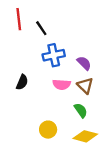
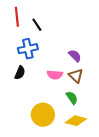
blue cross: (54, 55) -> (28, 49), moved
yellow circle: (48, 130) -> (43, 115), size x1.5

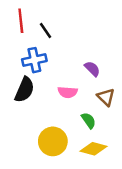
black semicircle: (20, 73) -> (24, 90), size x1.5
brown triangle: (76, 76) -> (106, 97), moved

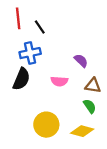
brown triangle: (106, 97) -> (93, 86), turned -35
green semicircle: (89, 120) -> (90, 106), moved

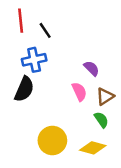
pink semicircle: (59, 81) -> (79, 92), moved, turned -119
brown triangle: (93, 86) -> (105, 96), turned -42

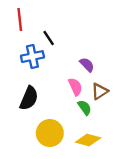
black line: (45, 30) -> (49, 38), moved
black semicircle: (24, 89) -> (29, 98), moved
green semicircle: (101, 120) -> (85, 108), moved

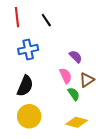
black line: (49, 38) -> (46, 20), moved
yellow circle: (50, 133) -> (29, 116), moved

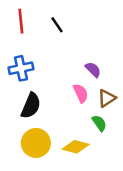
blue cross: (28, 49) -> (21, 68), moved
green semicircle: (74, 94) -> (99, 123), moved
yellow diamond: (77, 122) -> (76, 147), moved

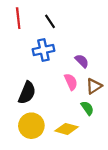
blue cross: (21, 68) -> (43, 50), moved

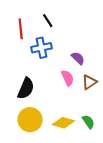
red line: (18, 18) -> (21, 29), moved
green semicircle: (87, 108) -> (88, 122), moved

